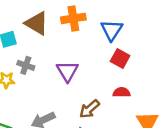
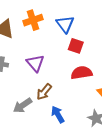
red semicircle: (122, 92) -> (82, 73), size x1.5
brown arrow: (89, 109) -> (44, 92), moved

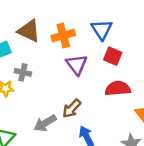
orange cross: (33, 20) -> (63, 35), moved
purple triangle: (35, 63) -> (77, 65), moved

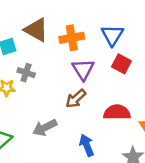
red semicircle: (118, 88) -> (117, 112), moved
brown arrow: (72, 108) -> (76, 99), moved

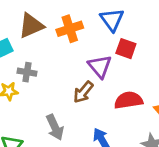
brown triangle: (36, 30) -> (31, 26), turned -45
purple triangle: (83, 69) -> (100, 66), moved
gray arrow: (45, 128) -> (55, 127), turned -80

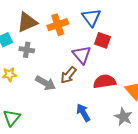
gray cross: (27, 72) -> (27, 50), moved
gray arrow: (55, 127) -> (46, 83), moved, turned -36

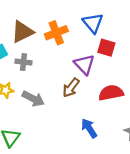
gray arrow: (46, 83) -> (33, 99), moved

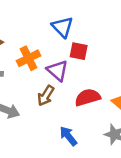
orange cross: (56, 33) -> (29, 58), moved

